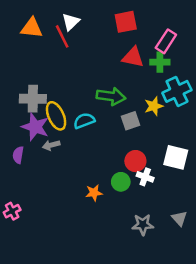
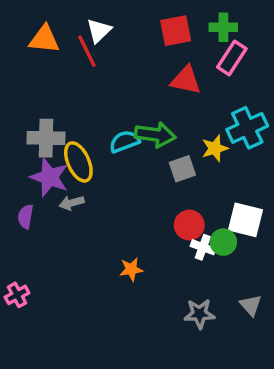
green cross: (160, 62) -> (223, 27), moved
cyan semicircle: (84, 121) -> (124, 141), moved
green circle: (121, 182) -> (223, 242), moved

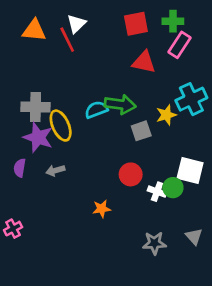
gray arrow: (72, 203) -> (55, 170), moved
red circle: (189, 225) -> (131, 174), moved

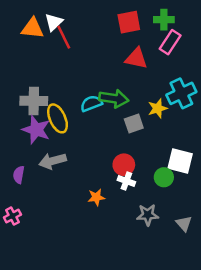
white triangle: (76, 24) -> (54, 22), moved
purple semicircle: (20, 168) -> (19, 175), moved
gray arrow: (55, 170) -> (53, 161), size x1.5
white cross: (157, 192) -> (126, 181), moved
gray star: (154, 243) -> (148, 215), moved

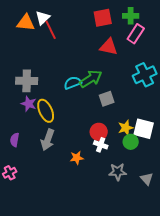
green arrow: (114, 98) -> (91, 79), turned -40
yellow star: (158, 108) -> (126, 128), moved
yellow ellipse: (58, 118) -> (46, 111), moved
purple star: (36, 130) -> (29, 104), size x0.7
gray arrow: (53, 161) -> (48, 140), moved, turned -55

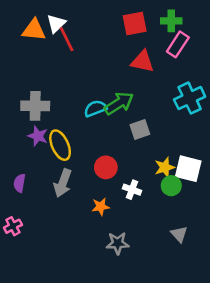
red circle: (99, 132) -> (106, 167), moved
gray star: (118, 172) -> (118, 243), moved
gray triangle: (147, 179) -> (179, 234), moved

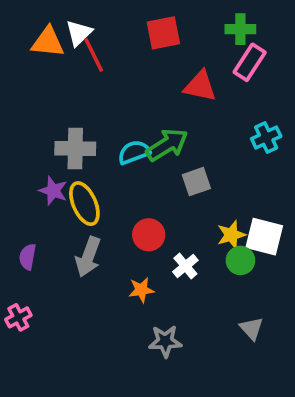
red square: (135, 23) -> (163, 33), moved
cyan cross: (190, 98) -> (266, 138), size x0.7
gray cross: (35, 106) -> (75, 149), moved
white cross: (132, 190) -> (185, 266), turned 30

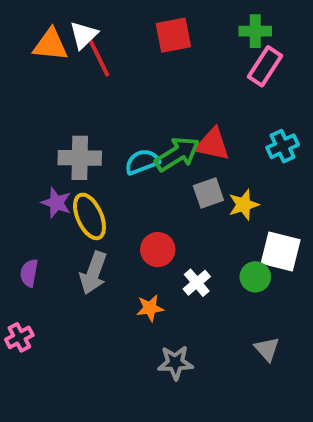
red triangle: (200, 86) -> (212, 144), moved
yellow star: (231, 235) -> (244, 205), moved

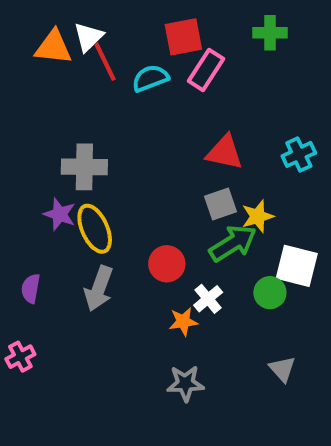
pink rectangle: (265, 66) -> (206, 70), moved
green arrow: (177, 154) -> (233, 243), moved
cyan semicircle: (142, 162) -> (150, 78), moved
orange star: (150, 308) -> (183, 322), moved

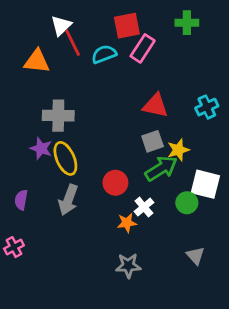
orange triangle: (53, 47) -> (37, 61), moved

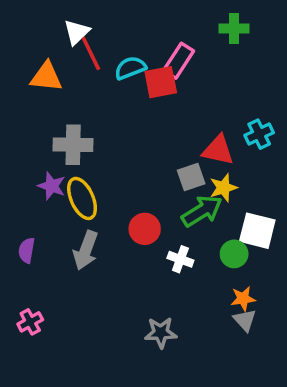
red square: (127, 26) -> (161, 82), moved
red triangle: (155, 106) -> (218, 150), moved
white cross: (144, 207) -> (180, 259), turned -30
orange star: (127, 223) -> (243, 299), moved
pink cross: (14, 247) -> (30, 322), moved

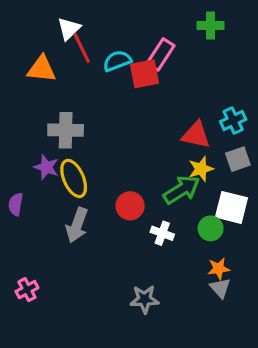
gray square: (191, 177) -> (238, 159), moved
purple semicircle: (27, 250) -> (16, 204), moved

